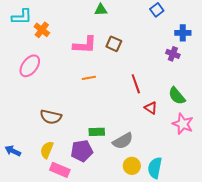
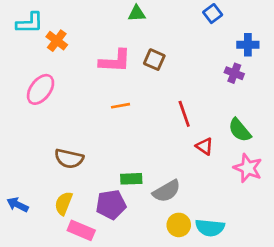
cyan semicircle: (155, 168) -> (210, 228), turned -95

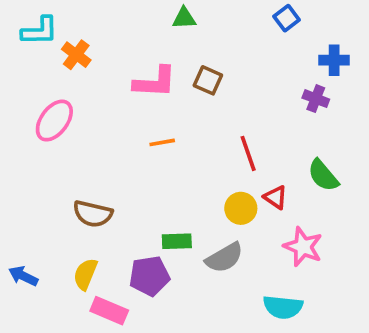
pink star: (248, 168) -> (303, 247), moved
yellow circle: (179, 225) -> (241, 208), moved

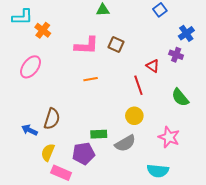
blue cross: (334, 60) -> (186, 33), turned -35
red triangle: (276, 197) -> (153, 66), moved
brown semicircle: (93, 214) -> (52, 119), turned -85
blue arrow: (23, 276) -> (29, 130), moved

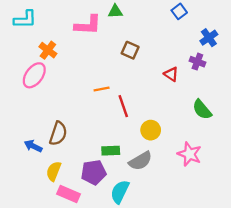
orange cross: (43, 30) -> (48, 50), moved
pink L-shape: (87, 46) -> (88, 25), moved
red line: (138, 85) -> (123, 106), moved
cyan semicircle: (158, 171) -> (120, 192), moved, turned 110

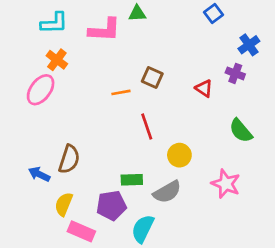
cyan L-shape: (25, 19) -> (54, 23), moved
brown square: (130, 50) -> (152, 78), moved
orange line: (102, 89) -> (121, 92), moved

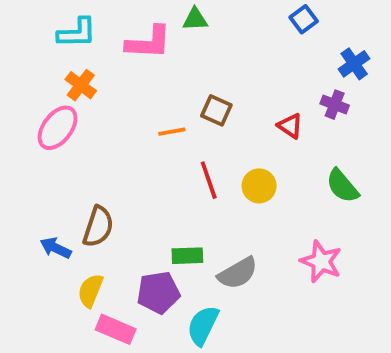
yellow circle: (179, 155) -> (259, 186), moved

